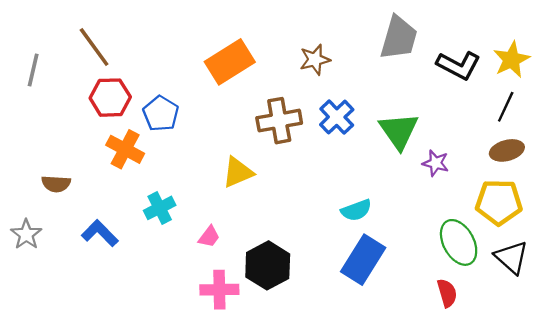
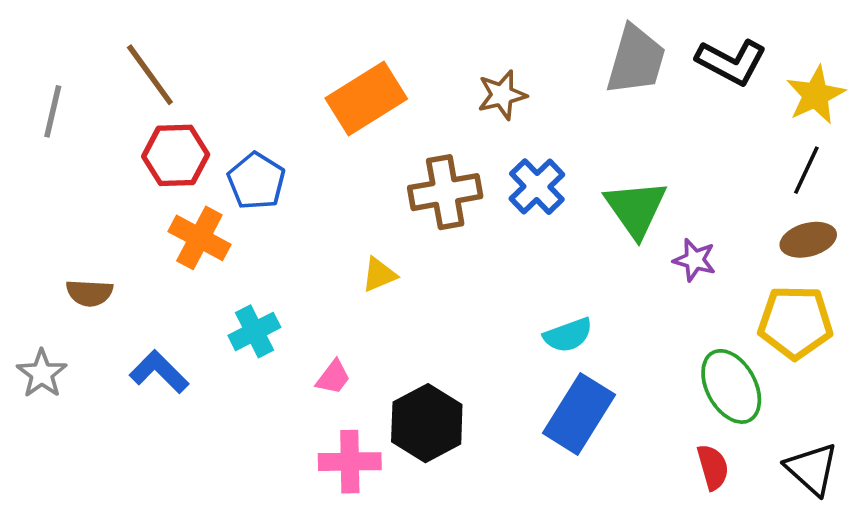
black L-shape: (459, 65) -> (731, 62), moved
yellow triangle: (238, 172) -> (379, 275), size x0.7
black triangle: (511, 257) -> (812, 469), moved

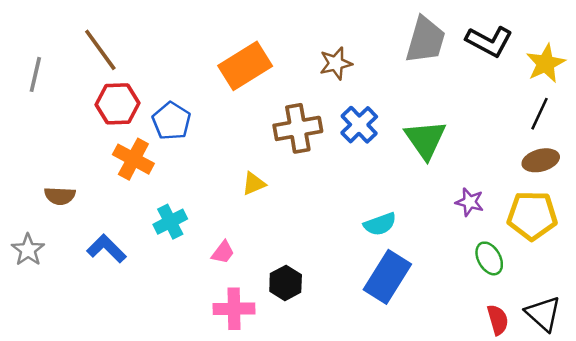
purple star: (695, 260) -> (470, 202), moved
green ellipse: (731, 386) -> (489, 258), size x0.7
black hexagon: (427, 423) -> (286, 283), size x0.7
red semicircle: (713, 467) -> (498, 320), moved

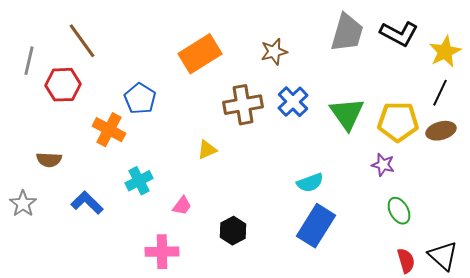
red hexagon: (117, 104) -> (63, 85), moved
yellow pentagon: (532, 215) -> (398, 122), moved
pink cross: (234, 309) -> (162, 252), moved

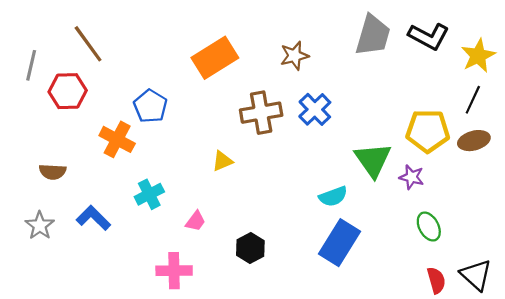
green triangle: (347, 114) -> (373, 160), moved
gray star: (23, 204) -> (40, 225), moved

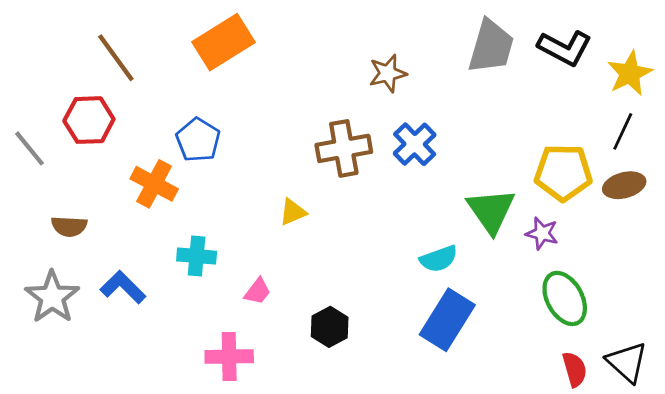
orange rectangle: (215, 58) -> (223, 42), moved
gray line: (31, 65) -> (30, 148), moved, turned -52
cyan cross: (149, 194) -> (197, 256), turned 32
gray star: (40, 225) -> (52, 297), size x1.4
green ellipse: (429, 227) -> (565, 298), size x1.4

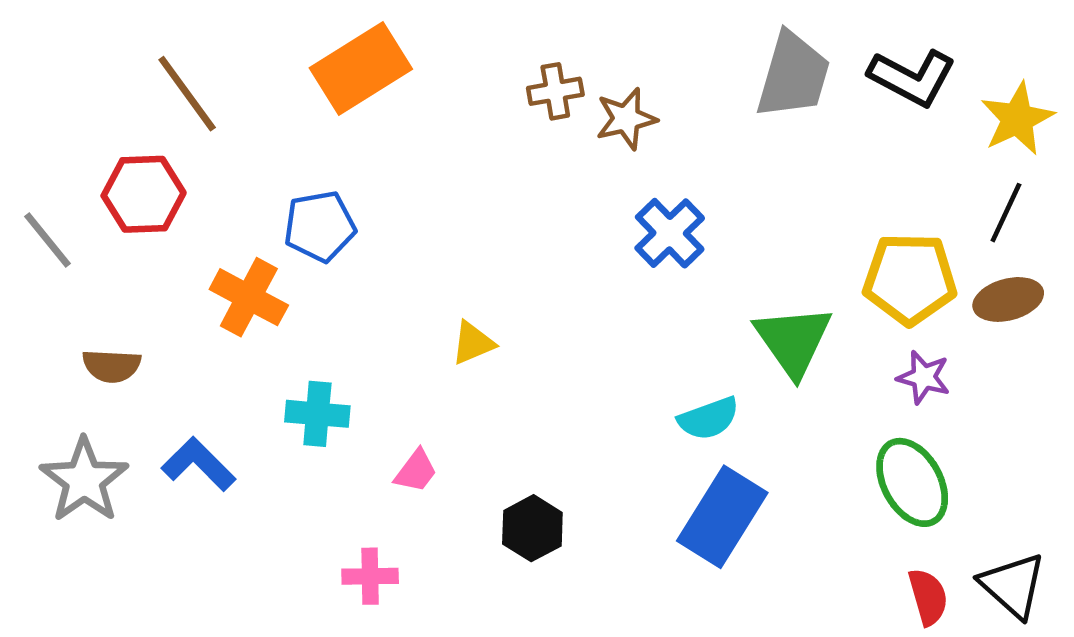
blue pentagon: (198, 140) -> (320, 226), turned 30
brown cross: (344, 148) -> (555, 91), moved, size x0.6
purple star: (542, 233) -> (924, 377), moved
pink cross: (229, 357) -> (370, 576), size x0.7

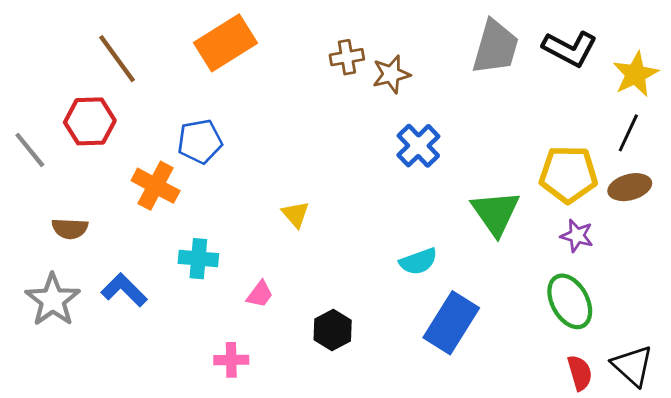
yellow triangle: (473, 343) -> (296, 214), turned -48
cyan semicircle: (709, 418) -> (418, 261), moved

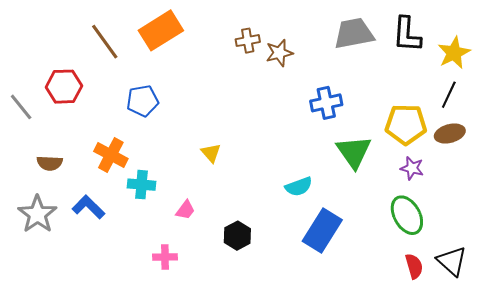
gray trapezoid: (495, 47) -> (354, 33), turned -117
black L-shape: (570, 49) -> (407, 34), turned 66
brown line: (117, 59) -> (105, 42), moved
blue cross: (418, 146) -> (326, 103), moved, turned 32
orange cross: (156, 186) -> (111, 155), moved

